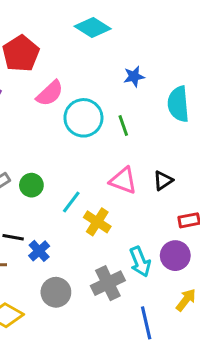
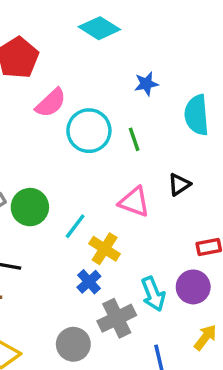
black triangle: (163, 181) -> (179, 184), moved
green circle: (31, 185) -> (30, 207), size x1.4
blue cross: (39, 251) -> (89, 282), moved
gray circle: (56, 292) -> (73, 344), moved

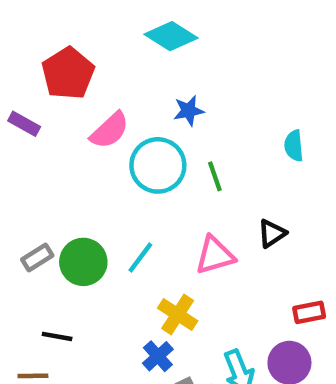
blue star: (146, 84) -> (189, 111), moved
cyan semicircle: (197, 115) -> (294, 146), size x0.6
pink triangle: (134, 202) -> (215, 255), turned -36
cyan line: (75, 226) -> (140, 258), moved

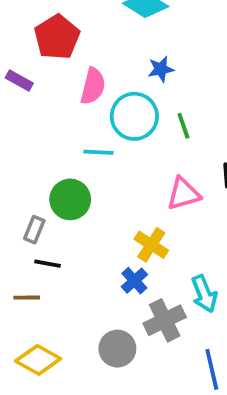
pink semicircle: (110, 130) -> (93, 86), turned -33
gray rectangle: (37, 258) -> (34, 230), moved, turned -36
cyan line: (140, 258) -> (98, 152), moved, turned 56

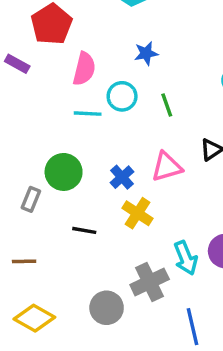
cyan circle: (134, 116) -> (122, 96), size x0.7
cyan line: (98, 152) -> (88, 114), moved
black line: (48, 264) -> (84, 230), moved
blue cross: (134, 281) -> (122, 177), moved

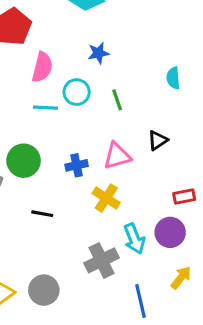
blue cross: (122, 177) -> (77, 165), turned 30
yellow cross: (137, 213) -> (106, 198), moved
gray circle: (107, 308) -> (44, 290), moved

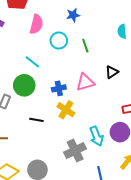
cyan line: (45, 108) -> (32, 62), moved, turned 35
yellow cross: (106, 198) -> (66, 110), moved

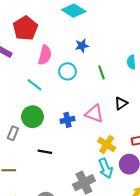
green line: (85, 46) -> (101, 72), moved
cyan line: (32, 62) -> (35, 85), moved
pink triangle: (85, 82) -> (94, 114), turned 36
yellow cross: (66, 110) -> (107, 145), moved

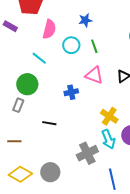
green line: (101, 72) -> (94, 46), moved
pink triangle: (94, 114) -> (94, 75), moved
green circle: (32, 117) -> (27, 84), moved

